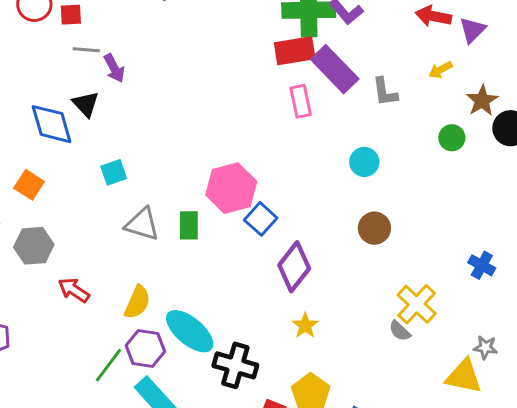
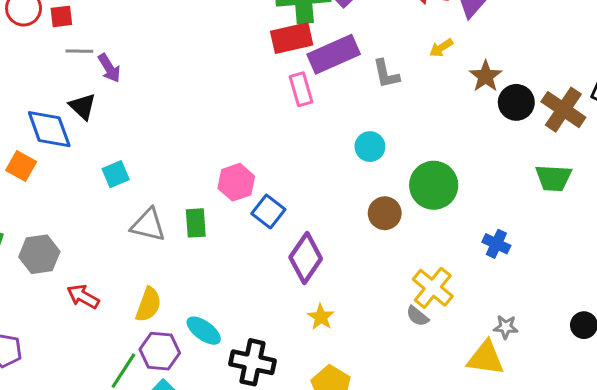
purple rectangle: (335, 69) -> (334, 54), turned -66
green circle: (452, 138) -> (434, 185), moved, size x1.8
orange square: (29, 185) -> (21, 166), moved
pink hexagon: (231, 188) -> (236, 182), size x0.7
cyan ellipse: (190, 331) -> (204, 331), size x0.7

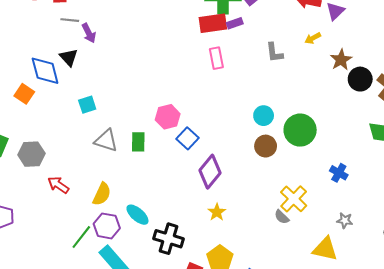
purple rectangle: (334, 54) -> (235, 23), moved, size x0.5
cyan circle: (370, 147) -> (264, 116), moved
gray star: (506, 327) -> (345, 220), moved

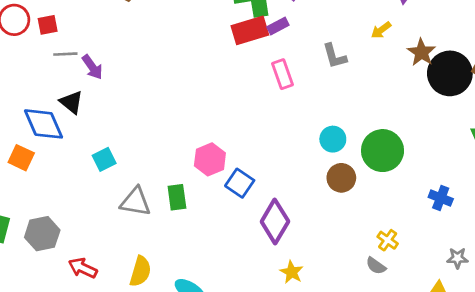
pink rectangle: (216, 58) -> (283, 74), moved
black circle: (360, 79) -> (450, 73), size x1.4
yellow cross: (294, 199) -> (388, 240), size x0.6

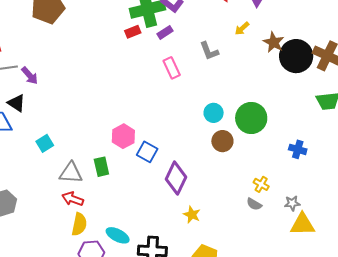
red rectangle: (250, 30) -> (133, 32), moved, size x0.6
gray star: (457, 258) -> (292, 203), moved
red arrow: (83, 268) -> (73, 199), moved

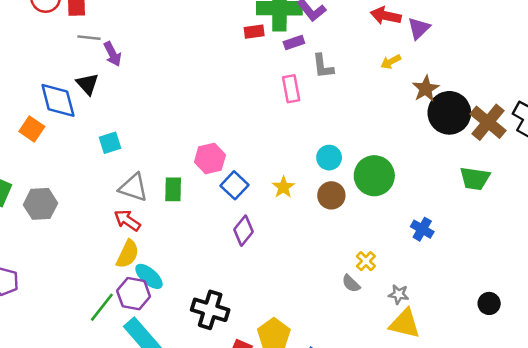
gray L-shape: (209, 51) -> (323, 66), moved
purple diamond: (176, 178) -> (244, 231), moved, size x0.7
yellow star: (192, 215) -> (283, 187), moved
cyan ellipse: (118, 235) -> (149, 276), moved

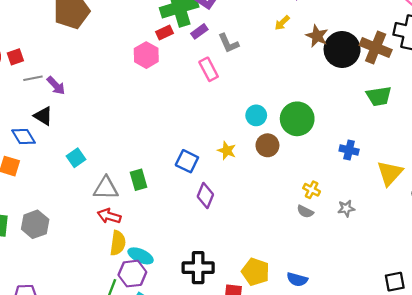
blue diamond: (58, 100) -> (24, 137), size x0.7
pink hexagon: (210, 159) -> (146, 55), moved
yellow triangle: (405, 324) -> (390, 173), moved, turned -44

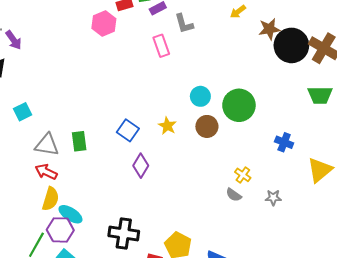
brown star: (317, 36) -> (269, 29), turned 30

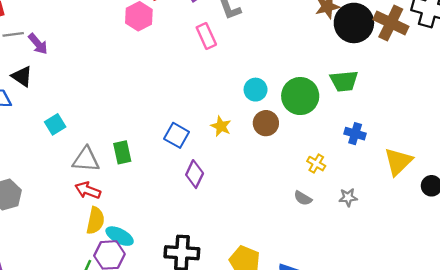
green trapezoid: (320, 95) -> (344, 81), moved
yellow cross: (243, 175) -> (316, 164), moved

